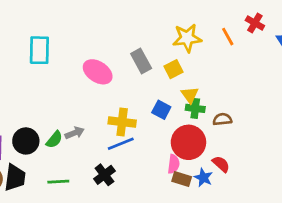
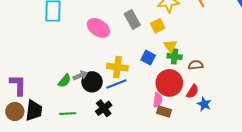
black circle: (26, 141) -> (92, 82), moved
red semicircle: (221, 164) -> (193, 91), moved, turned 80
blue star: (203, 178) -> (204, 104), moved

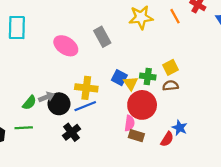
yellow square: (158, 26) -> (171, 67), moved
yellow triangle: (170, 46) -> (131, 83), moved
red semicircle: (193, 91) -> (167, 139), moved
green line: (68, 114) -> (24, 128), moved

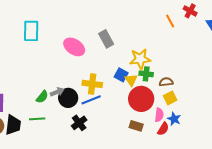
yellow star: (141, 17) -> (140, 59), moved
yellow square: (171, 67) -> (170, 98), moved
pink semicircle: (130, 123) -> (159, 115), moved

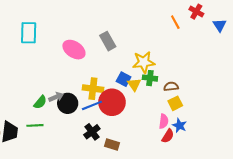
red circle: (141, 99) -> (112, 102), moved
black cross: (79, 123) -> (92, 132), moved
brown rectangle: (136, 126) -> (112, 144), moved

